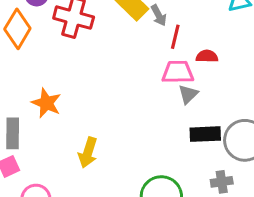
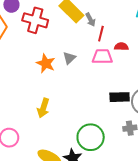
gray triangle: (188, 94) -> (69, 58), moved
orange star: (46, 103) -> (46, 63), moved

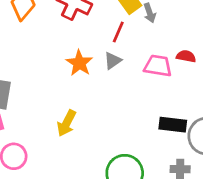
red line: (101, 34) -> (118, 32), moved

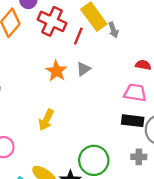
red line: (118, 32) -> (78, 36), moved
pink trapezoid: (158, 66) -> (135, 93), moved

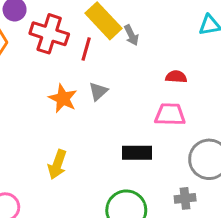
black rectangle: (133, 121) -> (137, 153), moved

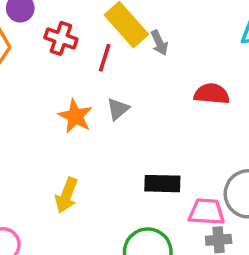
red cross: (49, 34) -> (61, 38), size x0.7
red semicircle: (176, 77) -> (212, 94), size x1.4
pink trapezoid: (170, 114) -> (207, 212), moved

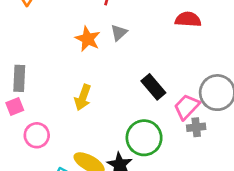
black rectangle: (162, 184) -> (153, 87), turned 50
pink trapezoid: (207, 212) -> (187, 107), turned -48

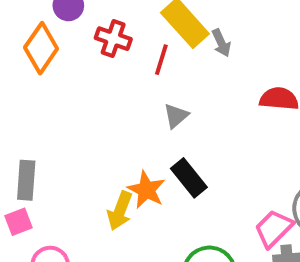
orange star: (88, 39) -> (146, 190), moved
black rectangle: (153, 87) -> (189, 178), moved

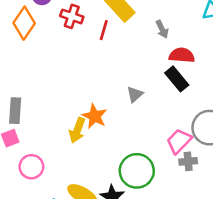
gray arrow: (221, 43) -> (162, 29), moved
gray triangle: (176, 116) -> (135, 94), moved
black rectangle: (189, 178) -> (177, 79), moved

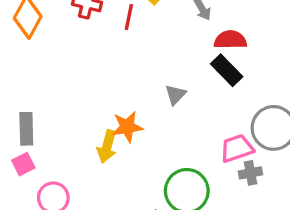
orange star: (95, 116) -> (127, 127), turned -30
pink trapezoid: (179, 141) -> (237, 148), turned 32

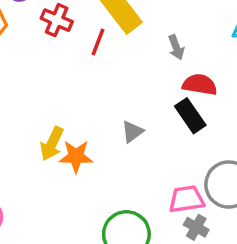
yellow arrow: (107, 146) -> (52, 144), moved
gray cross: (250, 173) -> (196, 227), turned 30

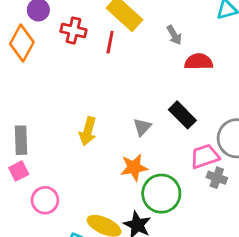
black rectangle: (190, 116) -> (182, 115), moved
gray triangle: (132, 132) -> (142, 127), moved
orange star: (76, 156) -> (134, 167), moved

